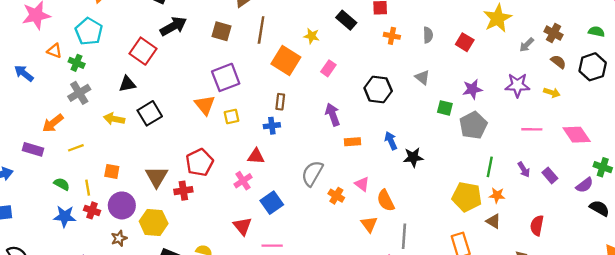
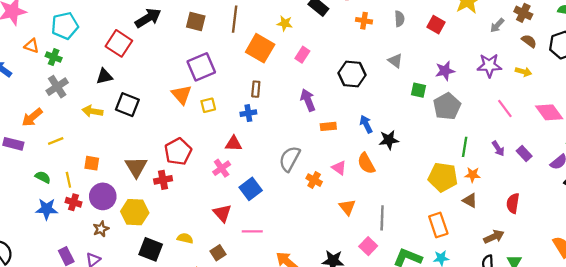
cyan pentagon: (89, 31) -> (65, 26), turned 30
black square: (150, 113) -> (127, 105), turned -35
pink line: (532, 129) -> (505, 109), turned 54
orange semicircle: (386, 201) -> (366, 163), moved

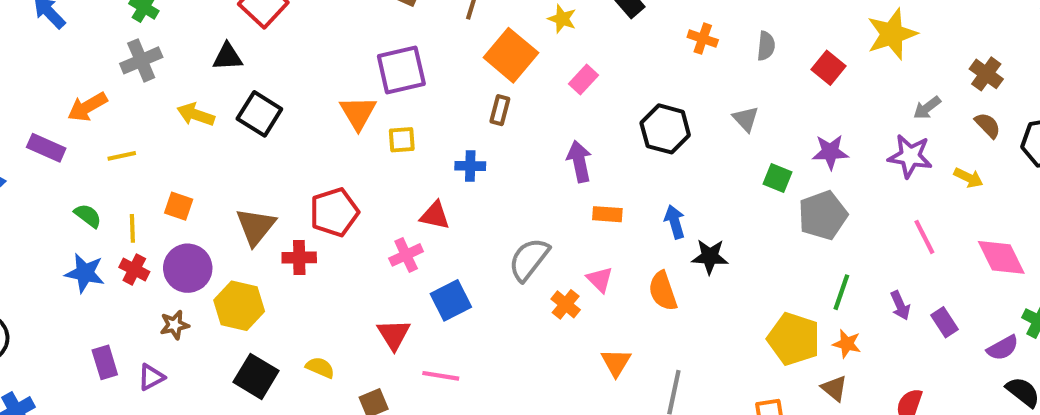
gray arrow: (497, 25) -> (927, 108), moved
brown rectangle: (256, 89) -> (500, 110), moved
pink triangle: (339, 168) -> (600, 279), moved

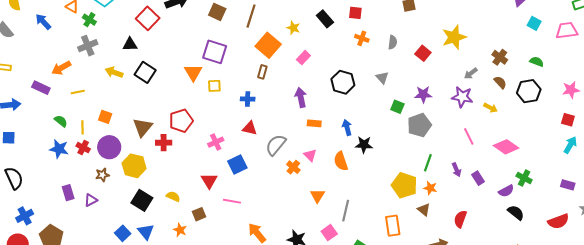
purple square: (401, 70) -> (215, 52), turned 30
red triangle: (435, 215) -> (250, 128), moved
pink diamond: (1001, 257) -> (506, 147), turned -30

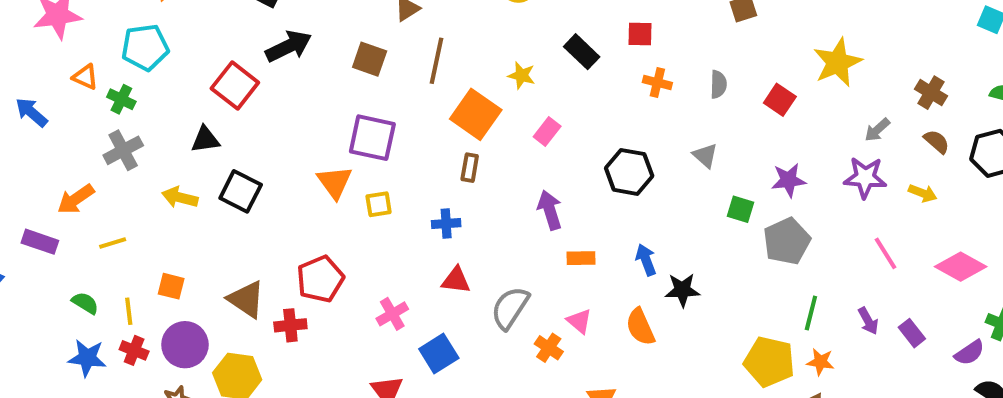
brown triangle: (143, 127) -> (246, 299), turned -30

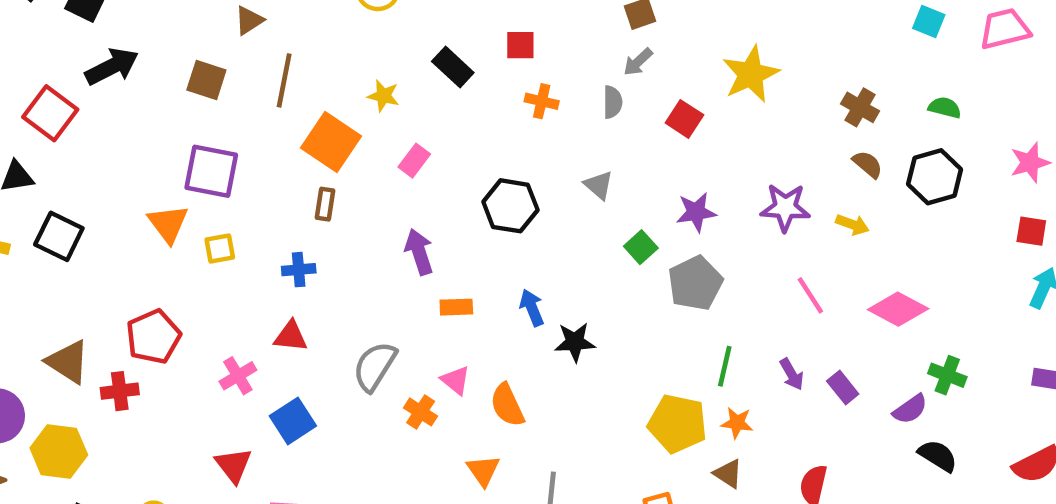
gray arrow: (877, 130) -> (638, 62), moved
green square: (740, 209) -> (641, 247), turned 32
red triangle: (456, 280) -> (291, 336), moved
orange semicircle: (640, 327) -> (507, 405), moved

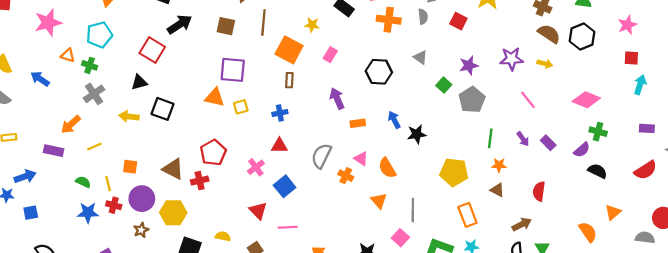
orange cross: (542, 101) -> (389, 20), size x1.5
brown semicircle: (868, 164) -> (549, 34), size x1.5
orange triangle: (168, 224) -> (215, 97), turned -35
pink diamond: (898, 309) -> (586, 100), moved
yellow pentagon: (678, 424) -> (454, 172), moved

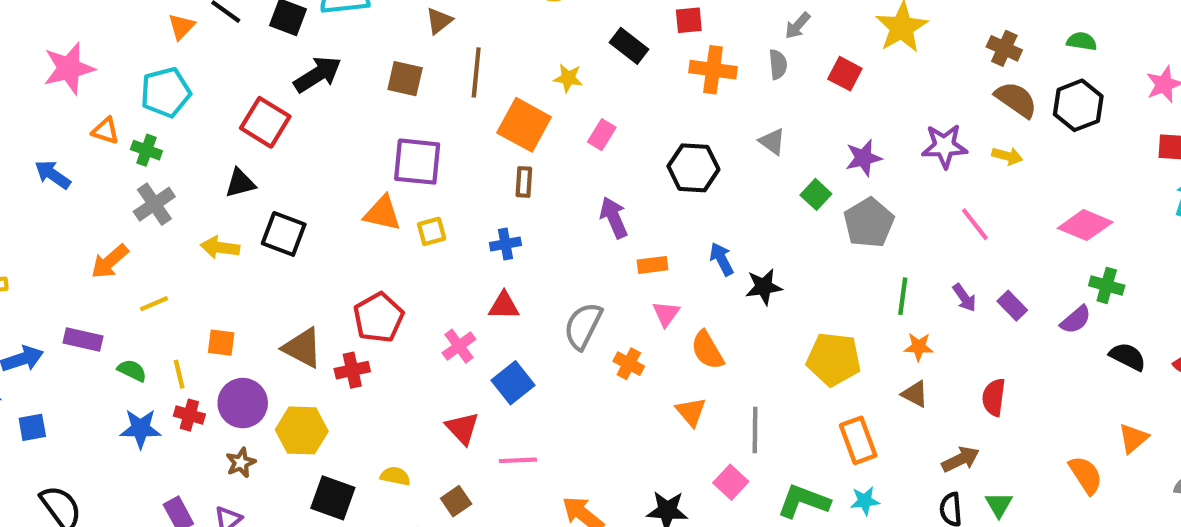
purple rectangle: (54, 151) -> (83, 340), moved
pink triangle: (361, 159) -> (666, 314), moved, turned 32
black semicircle: (597, 171) -> (1128, 357), moved

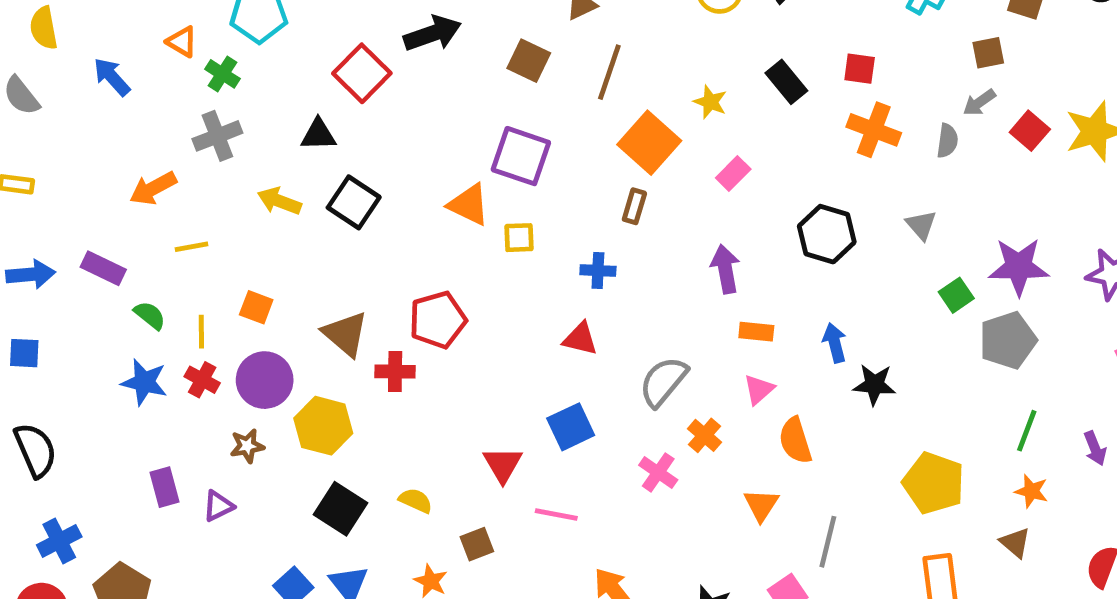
red square: (845, 74) -> (1030, 131), moved
purple star: (864, 158) -> (1019, 267), size x1.4
pink cross: (459, 346) -> (658, 472), moved, turned -32

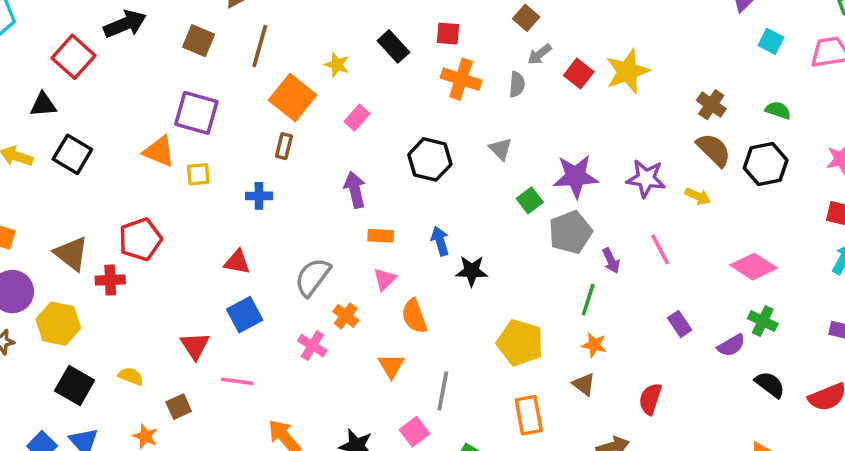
brown square: (988, 53) -> (526, 18), moved, turned -35
red triangle: (580, 339) -> (237, 262), moved
purple arrow: (1095, 448) -> (611, 261), moved

